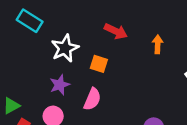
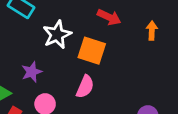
orange square: (99, 64) -> (92, 51), size x1.5
purple star: (60, 85) -> (32, 72), moved

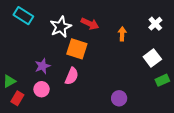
white star: (57, 35) -> (61, 27), moved
purple star: (32, 72) -> (43, 66), moved

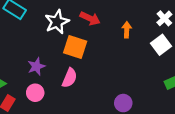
white square: (152, 58) -> (161, 45), moved

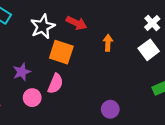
orange arrow: (127, 30) -> (108, 43), moved
pink circle: (35, 93) -> (32, 98), moved

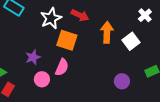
orange arrow: (108, 43) -> (107, 32), size x1.5
white square: (149, 50) -> (131, 41), moved
purple circle: (110, 109) -> (122, 81), moved

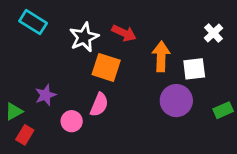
white square: (131, 41) -> (194, 69), turned 30
purple star: (33, 57) -> (45, 95), moved
purple circle: (122, 81) -> (176, 101), moved, size x1.5

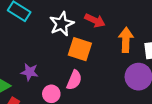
purple star: (45, 95) -> (29, 72), turned 30

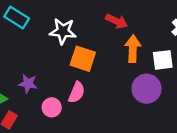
red arrow: (95, 20) -> (117, 21), moved
white star: (62, 24) -> (63, 31), turned 30

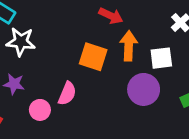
white star: (63, 31) -> (21, 42), moved
orange square: (83, 59) -> (93, 57), moved

